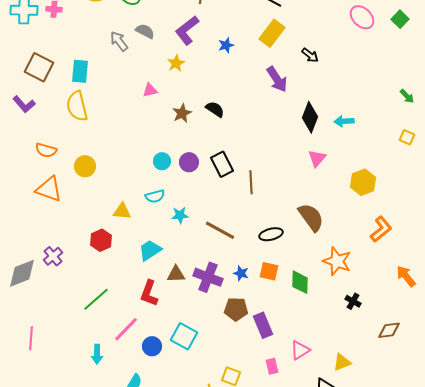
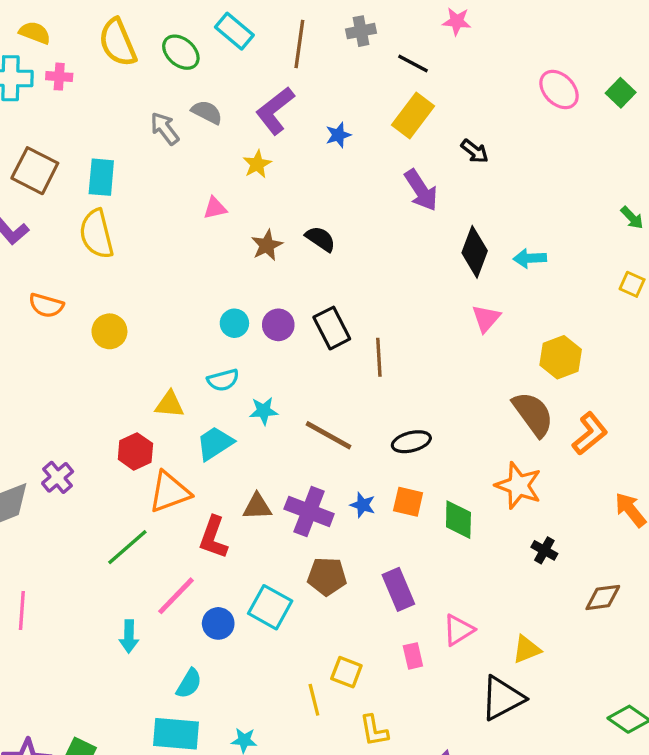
orange triangle: (49, 189) -> (170, 492), moved, turned -40
brown semicircle: (311, 217) -> (533, 414), moved
cyan trapezoid: (150, 250) -> (215, 443), moved
brown pentagon: (236, 309) -> (327, 576), moved

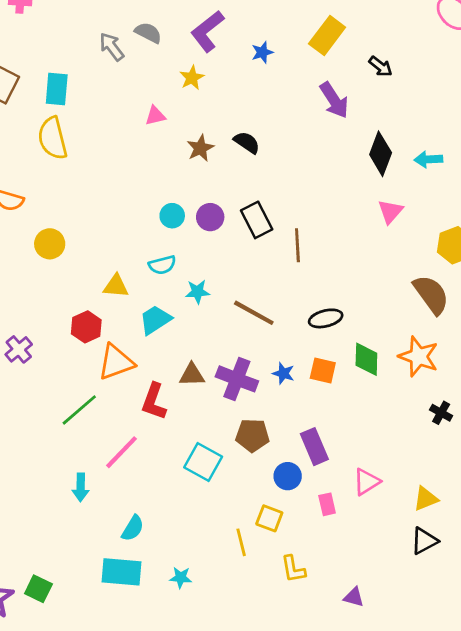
yellow circle: (109, 331) -> (50, 244), moved
green diamond: (458, 520) -> (366, 359), moved
blue circle: (218, 623) -> (288, 476), moved
black triangle: (502, 698) -> (424, 541), moved, size x0.7

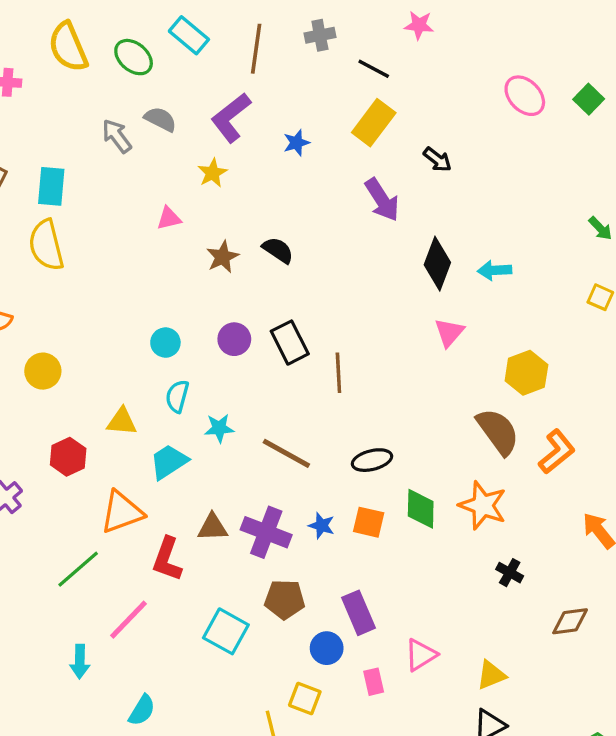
cyan circle: (172, 216) -> (165, 343), moved
cyan semicircle: (162, 265) -> (177, 396), turned 120
red hexagon: (86, 327) -> (68, 457), moved

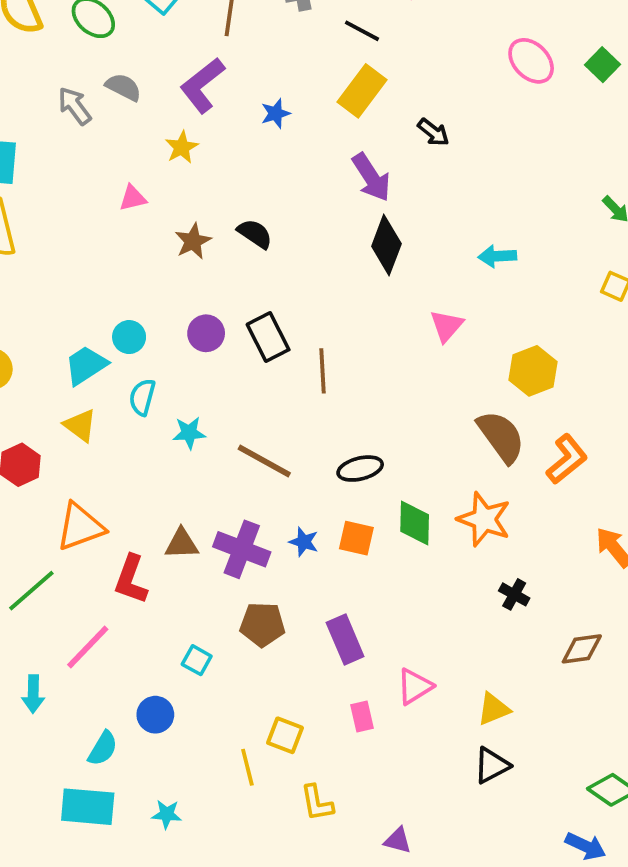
black diamond: (437, 264) -> (386, 245), moved
yellow triangle: (122, 421) -> (80, 425), turned 32
cyan trapezoid: (169, 462) -> (86, 365), moved
cyan square: (226, 631) -> (197, 660), size x0.6
blue circle: (327, 648) -> (155, 715), moved

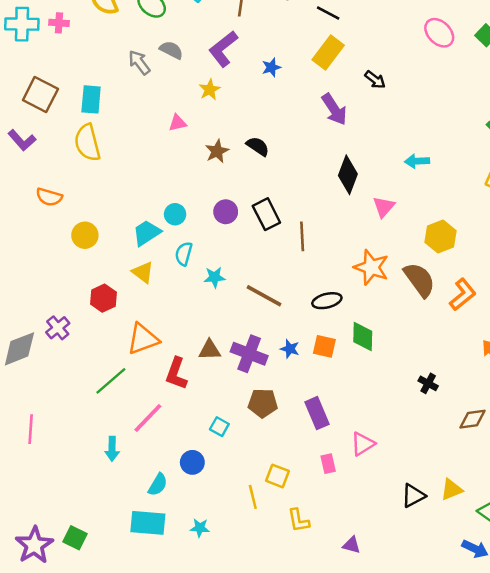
black diamond: (386, 245) -> (348, 175), moved
orange star: (484, 519) -> (371, 267), moved
yellow triangle: (494, 709) -> (452, 490), moved

